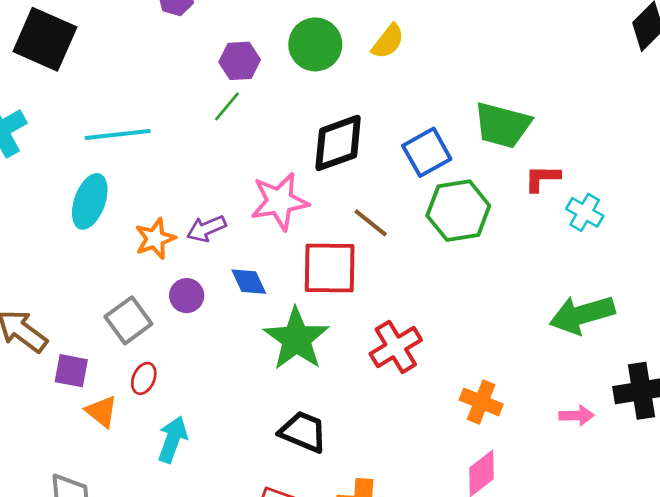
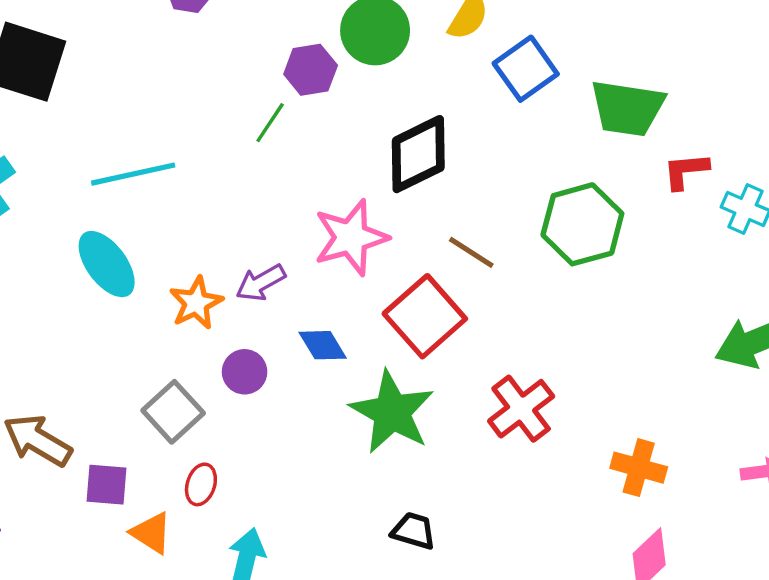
purple hexagon: (240, 61) -> (311, 70), moved
blue square: (427, 152) -> (526, 69), moved
cyan ellipse: (90, 201) -> (107, 264), turned -50
red square: (330, 268) -> (425, 316), turned -36
black trapezoid: (303, 432) -> (414, 531), size x0.7

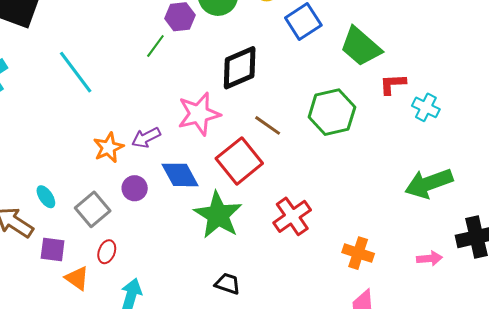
green trapezoid: (627, 108) -> (361, 47), turned 30
cyan line: (133, 174) -> (76, 72), turned 63
cyan ellipse: (107, 264) -> (46, 197), moved, size x0.6
blue diamond: (323, 345) -> (180, 175), size x1.4

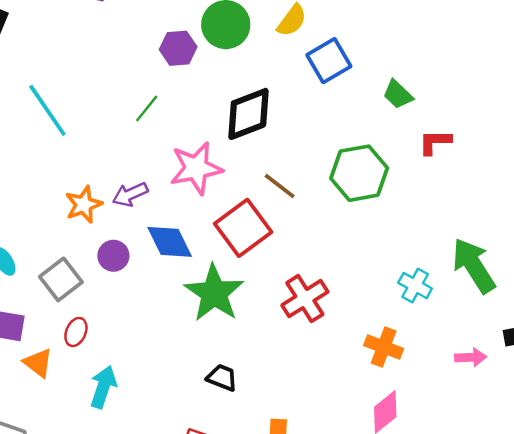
green line: (155, 46) -> (147, 108), moved
green trapezoid: (361, 47) -> (398, 94), size x0.6
cyan cross: (426, 107) -> (415, 286), moved
green arrow: (429, 183) -> (474, 265), turned 75

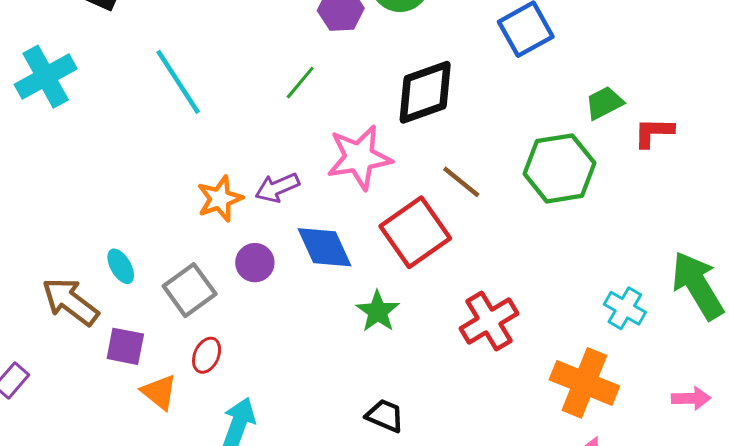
green trapezoid: (398, 94) -> (604, 103), moved, turned 108
green star: (214, 293) -> (378, 311), size x0.6
orange cross: (384, 347) -> (584, 383), size x1.4

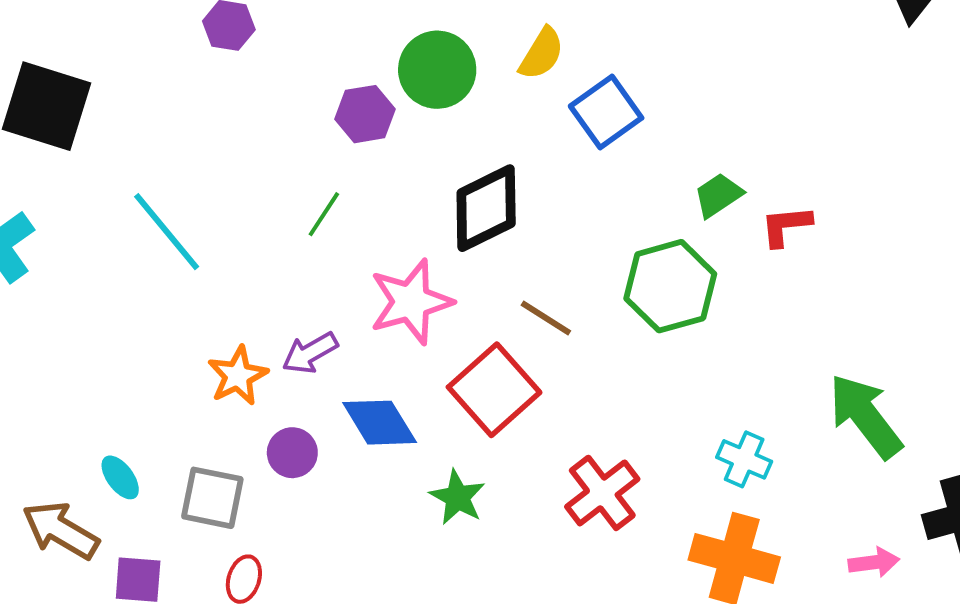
gray square: (190, 290) -> (212, 498), turned -36
cyan cross: (625, 308) -> (744, 459), moved

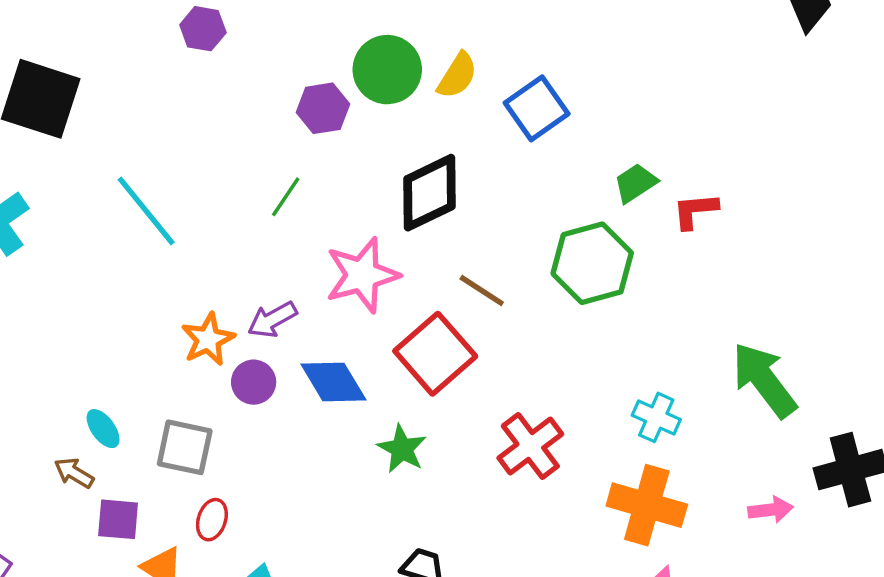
yellow semicircle: (542, 54) -> (457, 75), moved
purple circle: (292, 453) -> (254, 382), moved
brown arrow: (61, 530) -> (74, 473), moved, size x0.6

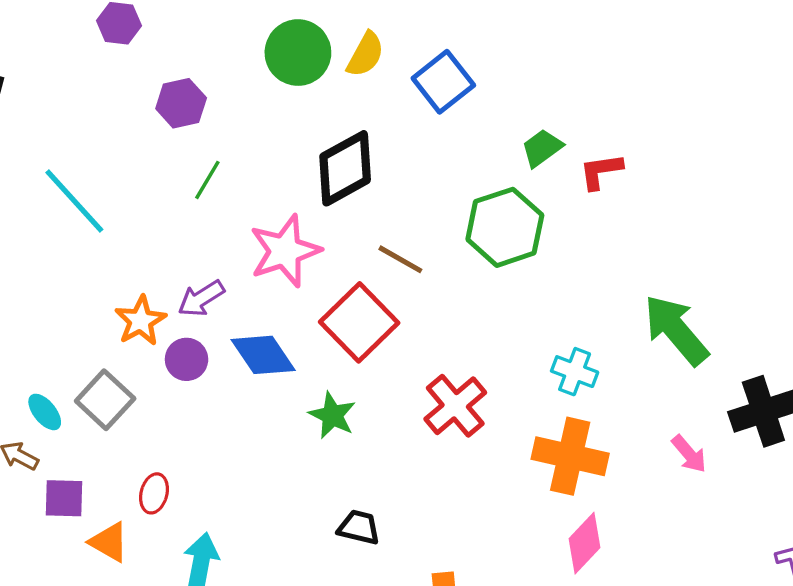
purple hexagon: (323, 108) -> (181, 103), moved
gray square: (185, 447) -> (105, 400), moved, turned 34
pink arrow: (771, 510) -> (689, 454), turned 60

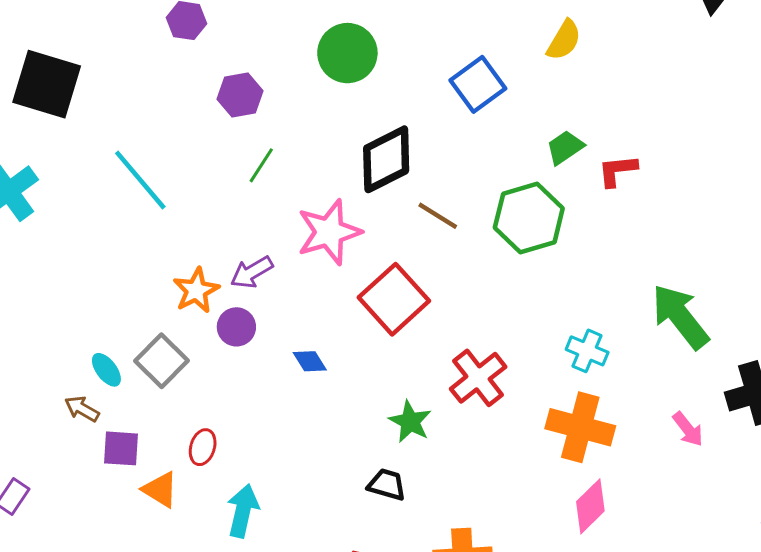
yellow semicircle: (365, 54) -> (564, 40), moved
brown line: (400, 259) -> (438, 216), moved
blue diamond: (263, 355) -> (310, 361), moved, size x0.6
green star: (332, 415) -> (410, 422), moved

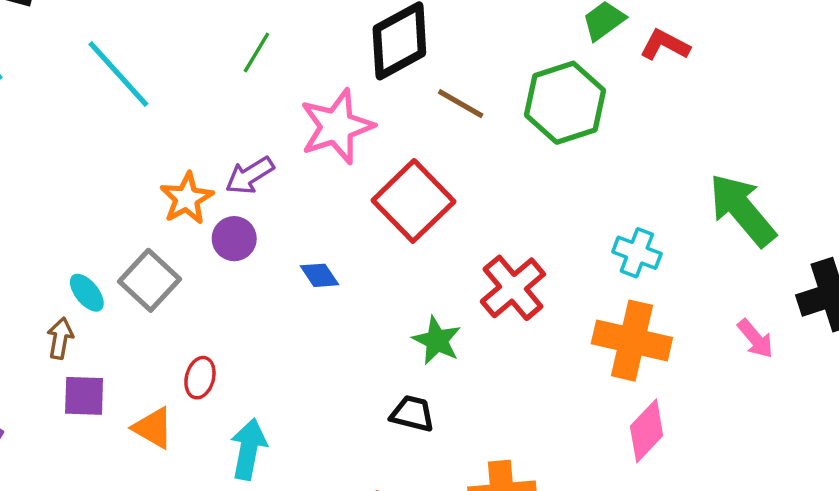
red L-shape: (617, 171) -> (665, 45), turned 36
brown arrow: (82, 409) -> (60, 338), turned 72
purple square: (121, 448) -> (84, 396), moved

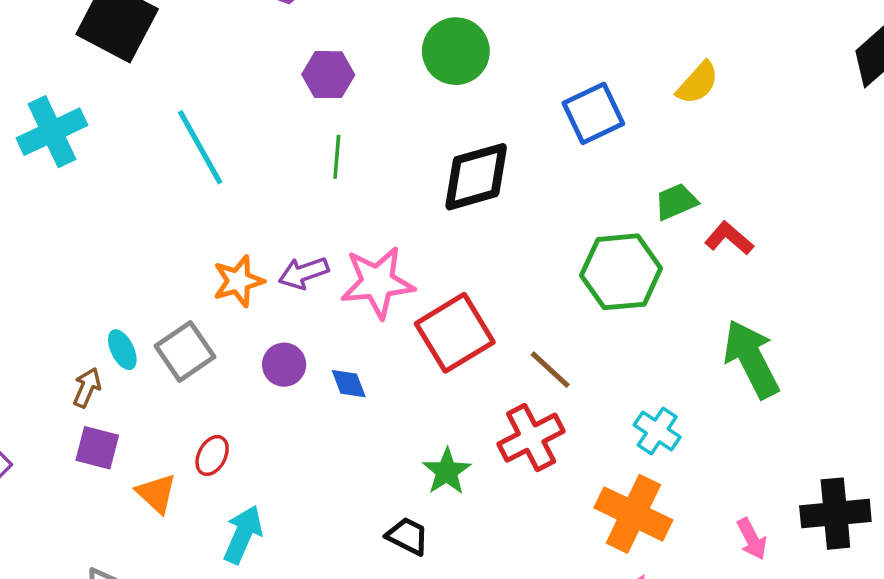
green line: (256, 53) -> (337, 157), turned -39
brown line: (461, 104) -> (550, 370), moved
pink star: (337, 126) -> (377, 282), moved
green arrow: (742, 210) -> (751, 359), moved
purple circle: (234, 239) -> (284, 365), moved

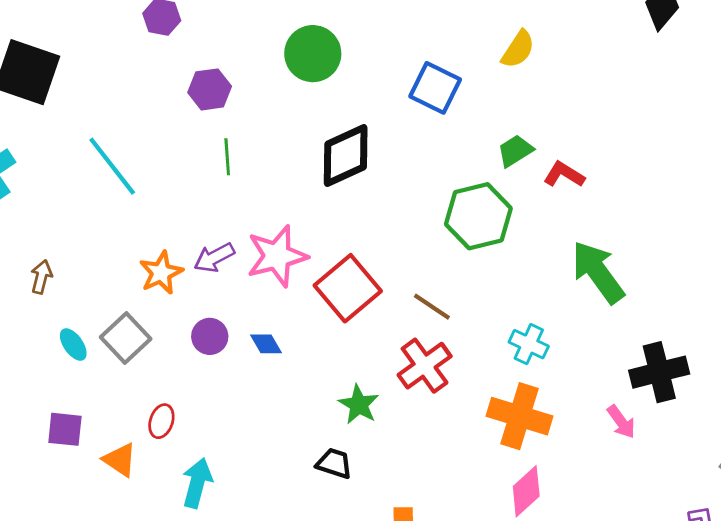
blue square: (593, 113) -> (435, 88), turned -30
brown arrow: (87, 387) -> (41, 277), moved
black cross: (835, 514) -> (659, 372), moved

